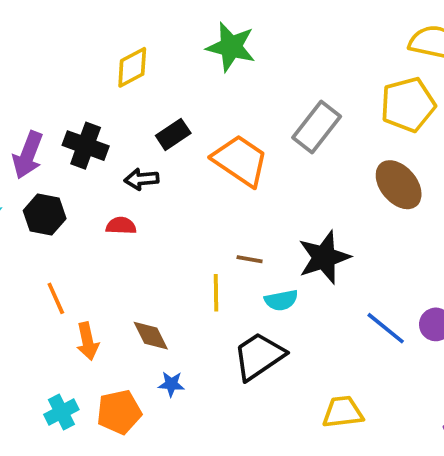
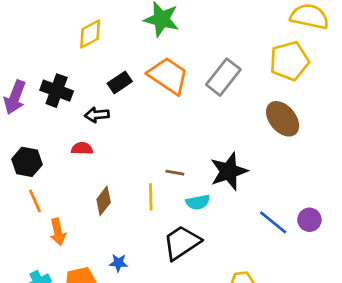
orange trapezoid: (240, 160) -> (168, 76), moved
black hexagon: (45, 215) -> (27, 162), moved
brown diamond: (151, 336) -> (104, 201), moved, turned 64

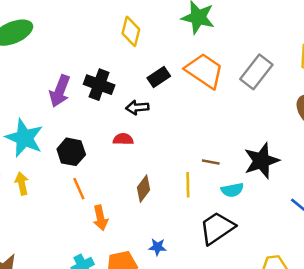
yellow diamond: (90, 34) -> (131, 31), turned -48

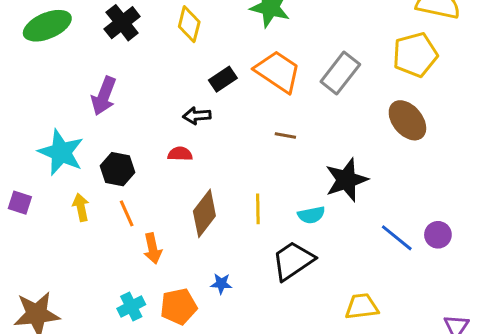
black cross: (99, 85) -> (122, 23), moved, turned 32
brown line: (211, 162) -> (285, 136), moved
yellow arrow: (22, 184) -> (81, 207), moved
brown diamond: (144, 189) -> (204, 213), size x1.4

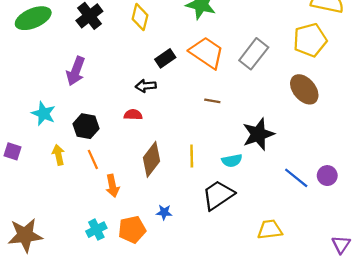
cyan star: (61, 152) -> (43, 114), size x0.7

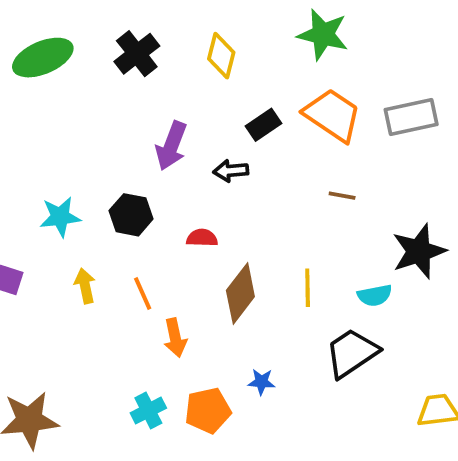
gray rectangle: (254, 54) -> (411, 117), turned 40
purple arrow: (76, 71) -> (171, 146), moved
cyan star: (43, 114) -> (60, 217), turned -30
red semicircle: (133, 115) -> (202, 238), moved
black hexagon: (86, 126) -> (131, 215), moved

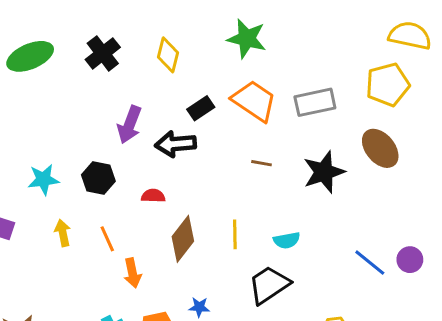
black arrow: (231, 171) -> (175, 144), size x1.5
black star: (419, 251) -> (324, 172), moved

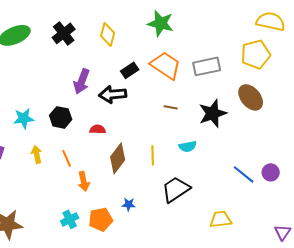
cyan semicircle: (287, 240) -> (188, 146), moved

